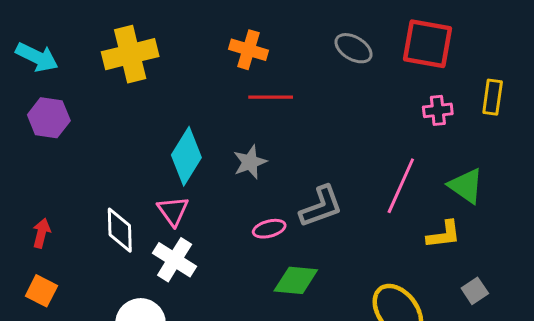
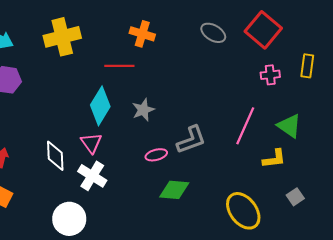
red square: (427, 44) -> (263, 30), turned 30
red line: (271, 97) -> (119, 66), moved

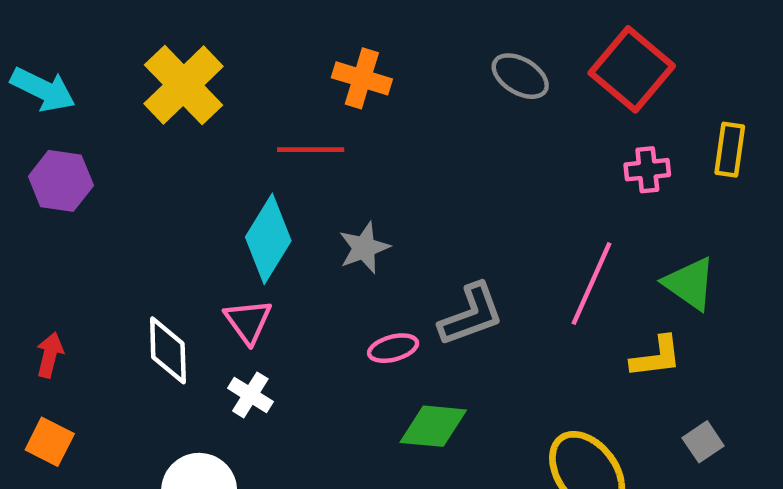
yellow cross: (62, 37) -> (184, 85), turned -30
white cross: (92, 176) -> (250, 395), size x0.7

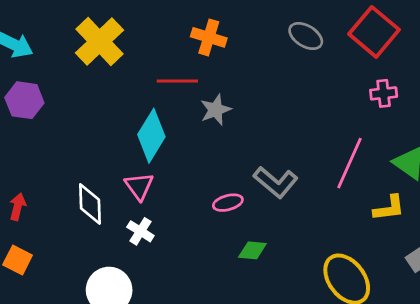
gray star: (364, 248) -> (216, 110), moved
gray L-shape: (471, 315) -> (276, 182), turned 60
green diamond: (433, 426) -> (252, 250), size x0.7

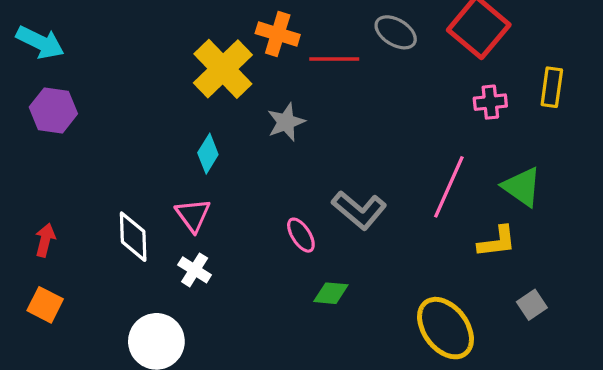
yellow cross: (100, 41) -> (223, 69), moved
red line: (177, 81) -> (334, 59), moved
cyan diamond: (151, 136) -> (208, 154), size x0.6
pink ellipse: (228, 203) -> (301, 235), turned 72

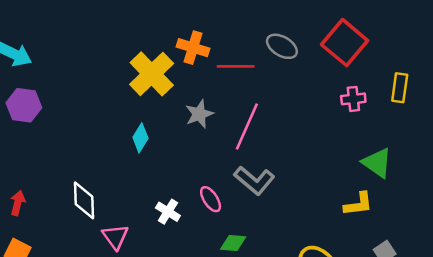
pink line: (449, 187) -> (247, 127), moved
pink triangle: (193, 215) -> (115, 237), moved
white cross: (195, 270) -> (168, 212), moved

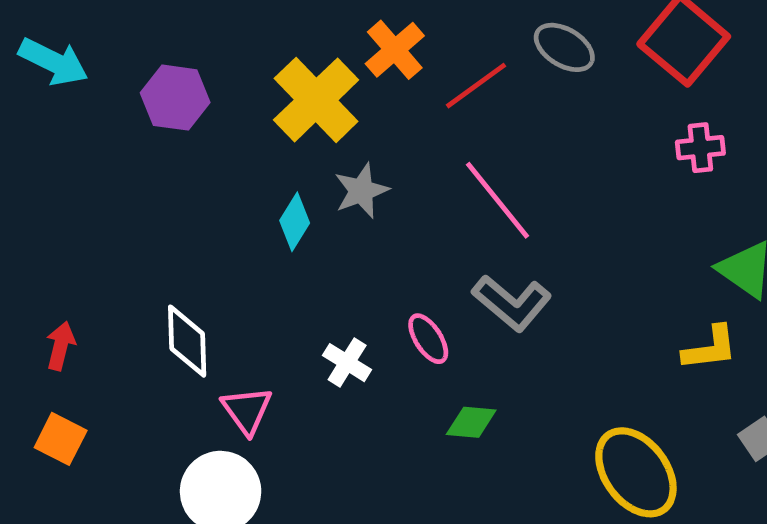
orange cross: (193, 48) -> (395, 50), turned 32
red line: (236, 66) -> (476, 86), turned -36
purple hexagon: (24, 105) -> (175, 98), moved
gray star: (199, 114) -> (361, 191), moved
pink line: (247, 127) -> (497, 200), turned -63

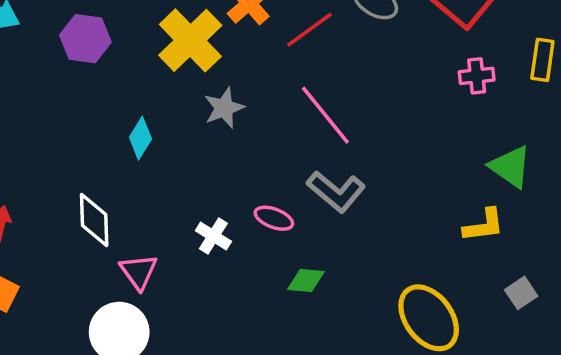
cyan diamond: (295, 222) -> (140, 138), moved
pink ellipse: (428, 339) -> (274, 218), turned -36

